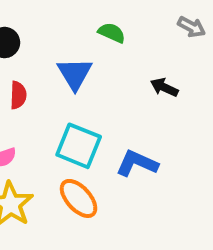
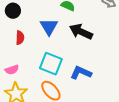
black arrow: (164, 87) -> (81, 32), moved, size x1.6

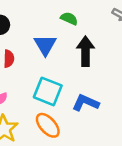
black arrow: (81, 32) -> (85, 51), turned 65

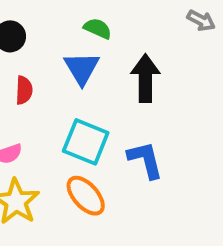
green semicircle: (69, 18) -> (98, 28), moved
blue L-shape: (85, 103) -> (145, 160), turned 52

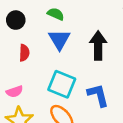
green semicircle: (98, 28) -> (56, 14), moved

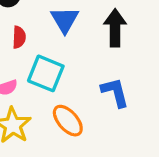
cyan square: (62, 84) -> (46, 73), moved

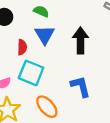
red semicircle: (19, 37) -> (22, 47), moved

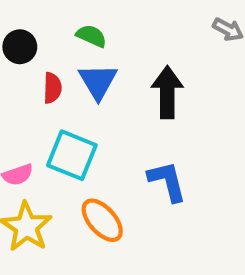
red semicircle: (22, 47) -> (52, 88), moved

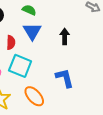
red semicircle: (52, 88) -> (11, 42), moved
black arrow: (167, 92) -> (65, 36), size x0.7

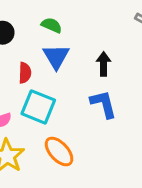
blue L-shape: (65, 78) -> (104, 104), moved

